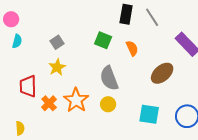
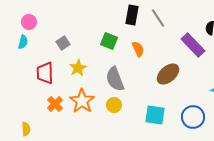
pink circle: (11, 19) -> (29, 22), moved
yellow star: (57, 67) -> (78, 68), moved
red trapezoid: (28, 86) -> (45, 73), moved

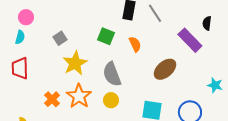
yellow star: (78, 68) -> (75, 63), size x1.4
red trapezoid: (45, 73) -> (20, 68), moved

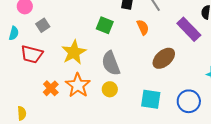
cyan semicircle: (20, 37) -> (14, 33), moved
gray square: (60, 38) -> (43, 25), moved
orange semicircle: (135, 44) -> (143, 27), moved
red trapezoid: (20, 68) -> (32, 54), moved, turned -75

